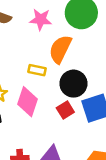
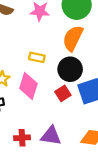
orange semicircle: (60, 49) -> (73, 38), moved

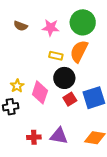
yellow rectangle: (37, 57) -> (56, 56), moved
black circle: (70, 69) -> (64, 78), moved

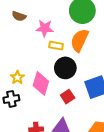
pink star: (51, 28) -> (45, 28), moved
red square: (70, 99) -> (68, 97), moved

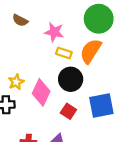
brown semicircle: (19, 16) -> (20, 20), moved
red square: (68, 97) -> (68, 111), turned -32

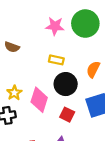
brown semicircle: (20, 20) -> (12, 47), moved
pink star: (54, 32) -> (55, 26), moved
orange semicircle: (91, 51) -> (93, 69), moved, size x0.7

